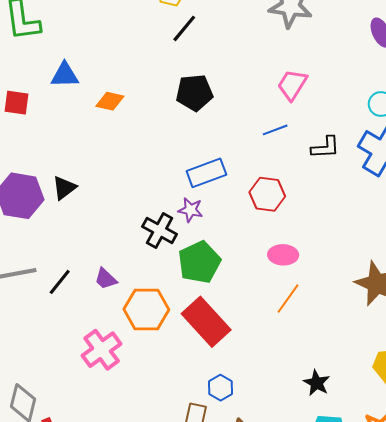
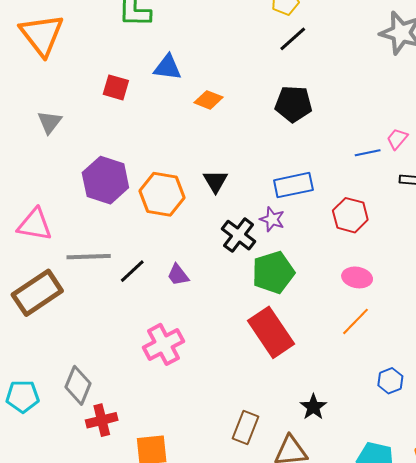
pink trapezoid: (292, 85) -> (397, 139), moved, size x0.7
black triangle: (64, 188) -> (216, 181), moved, turned -32
orange hexagon: (146, 309) -> (162, 194), moved
black star: (317, 383) -> (313, 407), moved
blue hexagon: (221, 388) -> (390, 381), moved

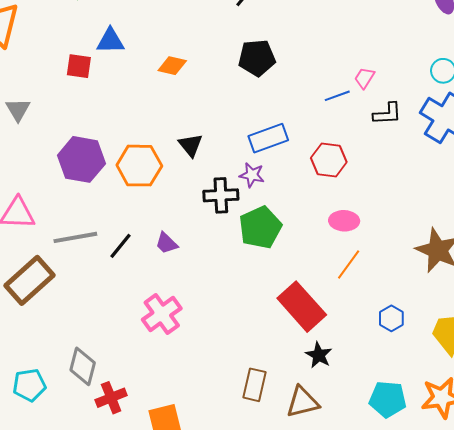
blue triangle: (168, 67) -> (110, 41), moved
black cross: (239, 235) -> (221, 195), turned -32
red rectangle: (271, 332) -> (302, 307), moved

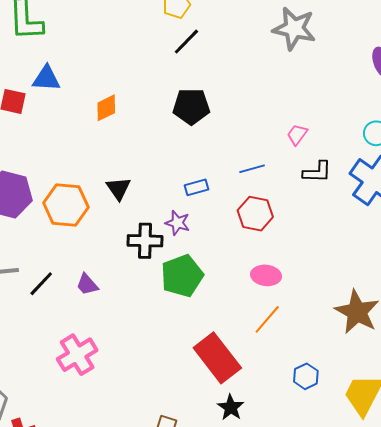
orange diamond: (172, 66) -> (106, 108), turned -44
blue line: (337, 96) -> (252, 169), moved
blue rectangle: (268, 138) -> (197, 187), size x0.6

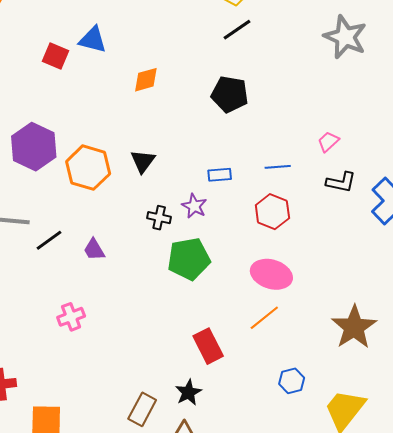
black cross: (145, 241) -> (159, 218), size x0.7
pink ellipse: (266, 275) -> (271, 274), size x1.4
pink cross: (77, 355) -> (71, 317), size x0.7
red rectangle: (217, 358) -> (208, 346), size x0.7
black star: (231, 407) -> (188, 393), moved

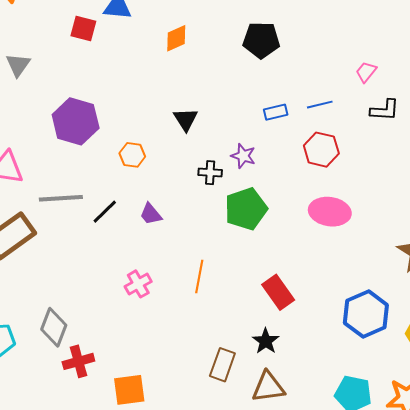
orange hexagon: (88, 168) -> (132, 155), moved, size x0.6
blue rectangle: (220, 175) -> (276, 112), moved
orange line: (264, 318) -> (199, 276), moved, turned -32
blue hexagon: (292, 381) -> (366, 314), size x1.8

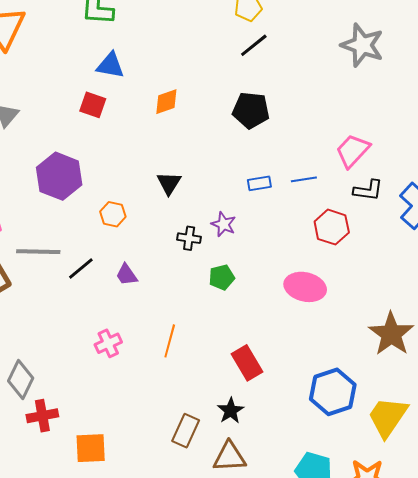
red square: (83, 28) -> (93, 105), moved
pink trapezoid: (366, 72) -> (353, 151), size x1.6
red hexagon: (321, 150) -> (332, 227), moved
green pentagon: (246, 209) -> (222, 277), size x0.6

